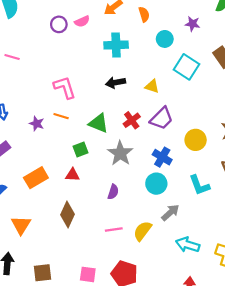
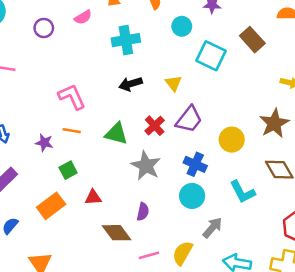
purple circle: (59, 24) -> (44, 28), moved
yellow triangle: (152, 86) -> (174, 83), turned 40
green square: (81, 150) -> (68, 170), moved
brown diamond: (68, 215) -> (116, 233), moved, turned -55

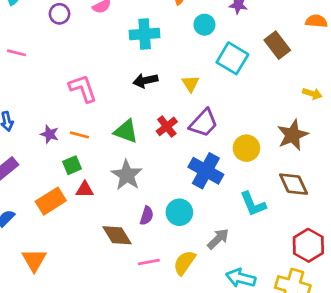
orange line: (72, 131) -> (80, 135), moved
blue cross: (195, 164) -> (206, 171), size x1.4
gray star: (146, 166) -> (127, 175), moved
cyan circle: (192, 196) -> (179, 212), moved
red triangle: (93, 197) -> (85, 189), moved

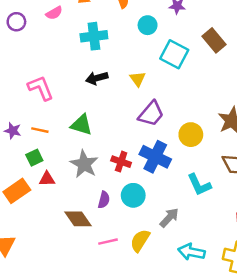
red cross: (167, 126) -> (121, 162), moved, turned -30

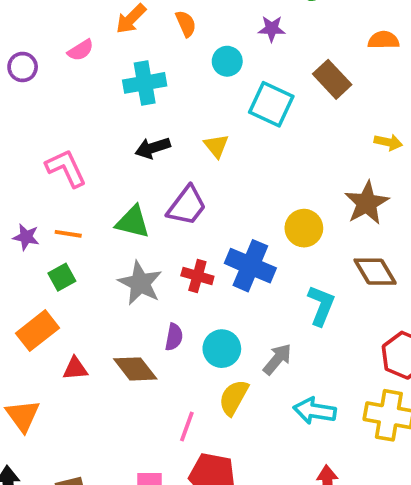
purple trapezoid: (151, 114) -> (187, 206), moved
red triangle: (47, 179) -> (75, 369), moved
cyan L-shape: (199, 185) -> (321, 305), turned -130
cyan circle: (133, 195) -> (222, 349), moved
pink line: (108, 242) -> (187, 427), moved, turned -54

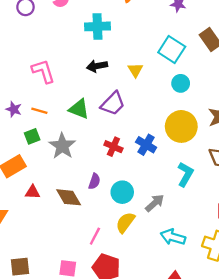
cyan circle: (227, 61) -> (181, 83), moved
yellow circle: (304, 228) -> (181, 126), size x1.4
blue cross: (250, 266) -> (146, 145), size x0.7
gray star: (140, 283) -> (62, 146), moved

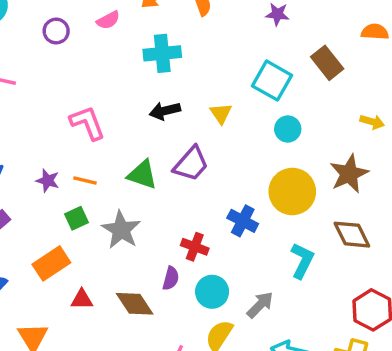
red cross: (113, 147) -> (195, 247), moved

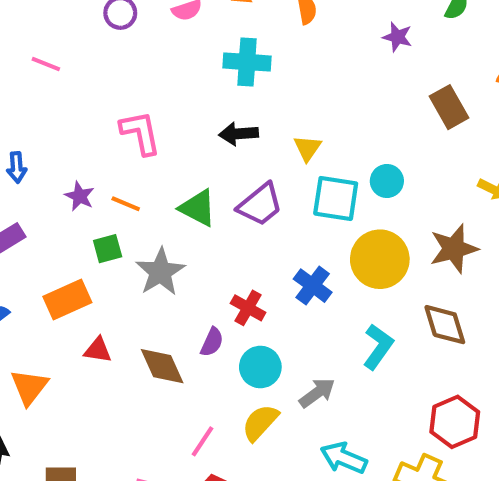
cyan square: (272, 81) -> (336, 198), moved, turned -30

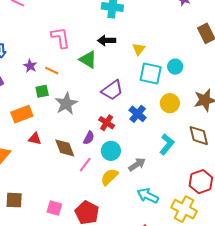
purple trapezoid: (260, 205) -> (112, 90), moved
green triangle: (198, 208) -> (88, 60), moved
yellow circle: (380, 259) -> (170, 103), size x0.7
pink line: (202, 441) -> (85, 165), moved

